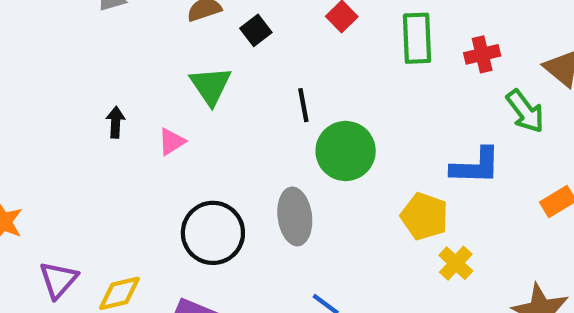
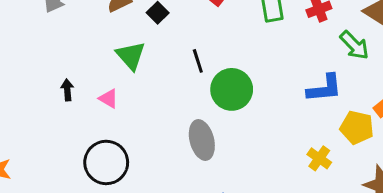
pink triangle: (172, 142) -> (108, 99), turned -50
yellow pentagon: (424, 216) -> (357, 127), moved
black circle: (213, 233) -> (106, 162), moved

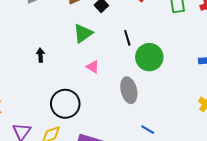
green triangle: (131, 56) -> (83, 33), turned 35
pink triangle: (108, 99) -> (93, 67), moved

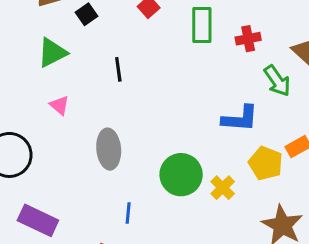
green circle: (149, 57) -> (181, 175), moved
blue line: (148, 130) -> (128, 213), turned 56

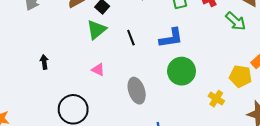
green triangle: (52, 53) -> (96, 30), moved
blue L-shape: (240, 119) -> (171, 38), moved
green circle: (181, 175) -> (182, 71), moved

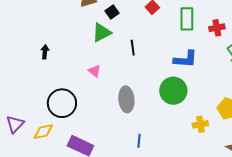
blue L-shape: (171, 38) -> (185, 59), moved
yellow cross: (216, 99) -> (200, 124), turned 35

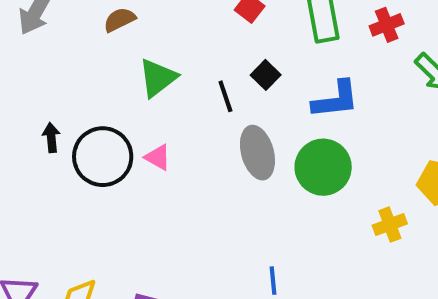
black square: (112, 12) -> (266, 75), moved
gray ellipse: (126, 99) -> (257, 153), moved
black circle: (62, 103) -> (103, 157), moved

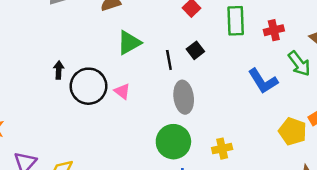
blue L-shape: (336, 100) -> (263, 81), moved, turned 56
green circle: (323, 167) -> (173, 142), moved
yellow cross: (390, 225) -> (222, 149), moved

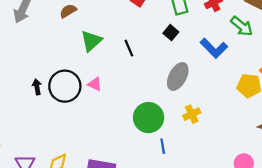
black square: (195, 50) -> (171, 33), moved
black arrow: (59, 70) -> (37, 87), moved
gray ellipse: (184, 97) -> (178, 76), moved, turned 48

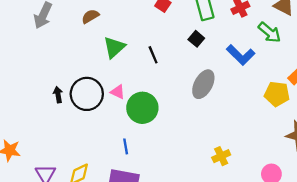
yellow cross: (192, 114) -> (221, 156), moved
green circle: (149, 118) -> (142, 108), moved
blue line: (163, 146) -> (126, 146), moved

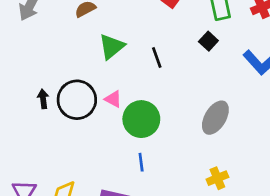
gray ellipse: (203, 84) -> (215, 118), moved
blue line: (126, 146) -> (141, 162), moved
yellow cross: (221, 156) -> (217, 178), moved

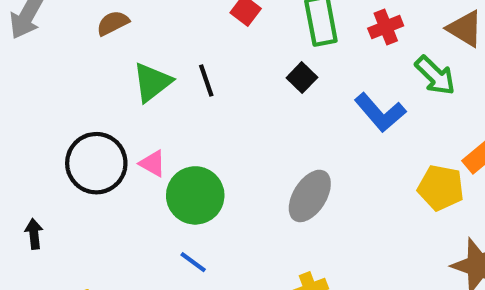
black line: (157, 58) -> (206, 81), moved
black arrow: (43, 99) -> (34, 234), moved
blue line: (141, 162) -> (193, 262), turned -48

